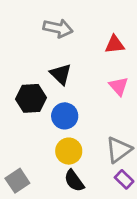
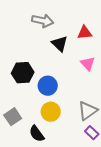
black triangle: (61, 74) -> (60, 44), moved
gray square: (17, 181) -> (13, 117), moved
black semicircle: (74, 181) -> (37, 134), moved

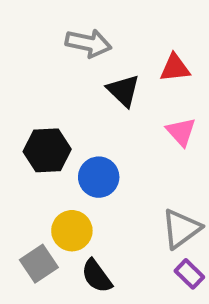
yellow circle: (51, 112) -> (72, 231), moved
gray square: (13, 117) -> (39, 264), moved
black semicircle: (37, 134) -> (97, 276), moved

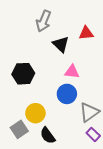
gray arrow: (88, 43) -> (44, 21), turned 100
pink triangle: (181, 132) -> (72, 72), moved, turned -42
blue circle: (99, 177) -> (67, 94), moved

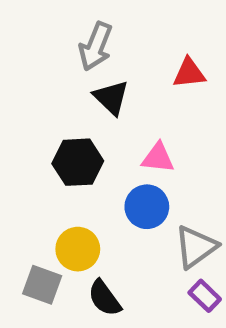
black triangle: (61, 44) -> (111, 98), moved
black hexagon: (23, 74) -> (78, 162), moved
gray square: (19, 129) -> (42, 285), turned -36

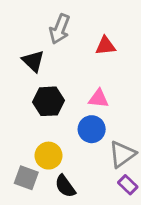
red triangle: (189, 73) -> (106, 46), moved
black triangle: (111, 98) -> (33, 61), moved

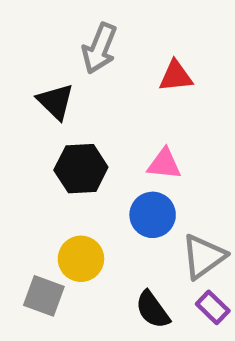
black semicircle: (65, 186) -> (153, 310), moved

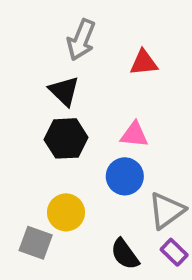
black triangle: (55, 102) -> (64, 91), moved

